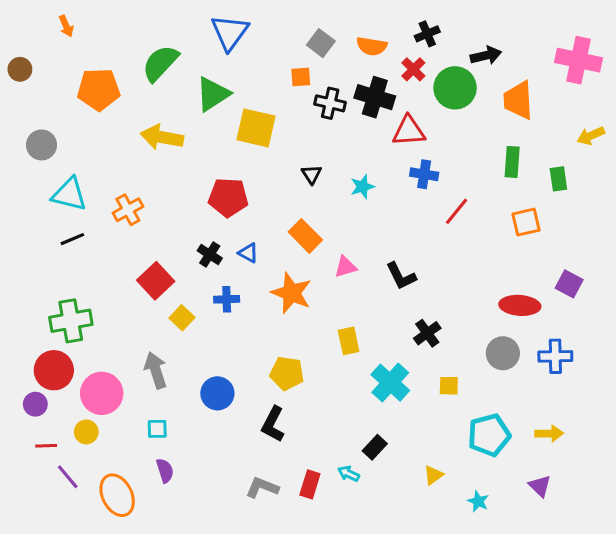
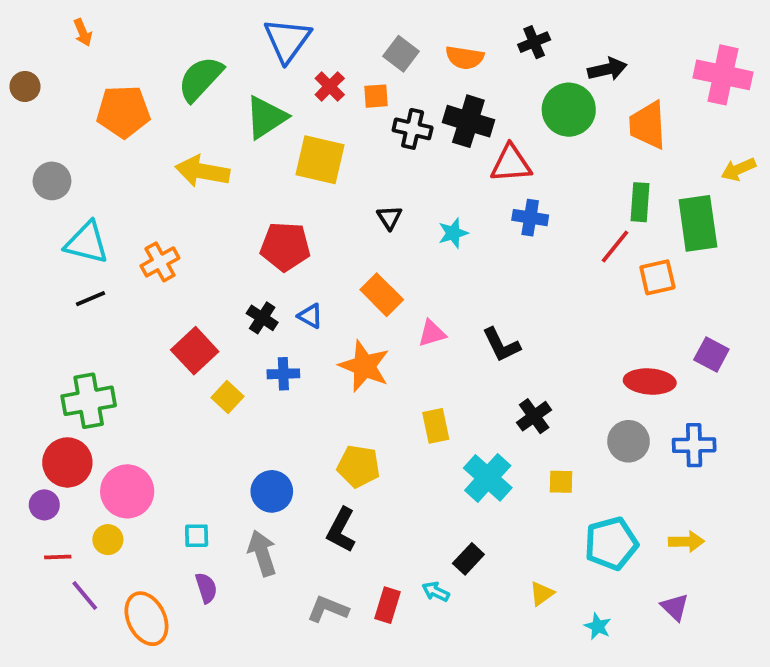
red cross: (413, 69) -> (330, 86), moved
green rectangle: (558, 179) -> (698, 223), size x1.8
red line: (457, 211) -> (615, 247), moved
gray arrow: (156, 370) -> (262, 553), moved

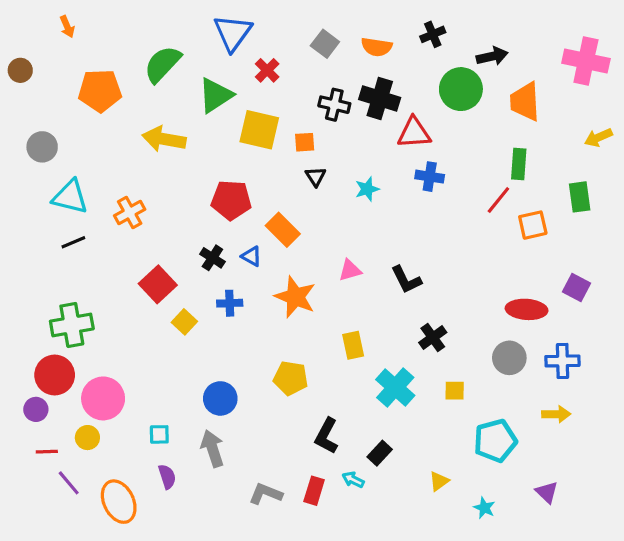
orange square: (376, 96) -> (305, 142), moved
green rectangle: (698, 223) -> (580, 197), moved, size x0.7
orange rectangle: (382, 295) -> (283, 230), moved
black L-shape: (341, 530) -> (327, 436), moved
yellow arrow: (686, 542) -> (556, 414), moved

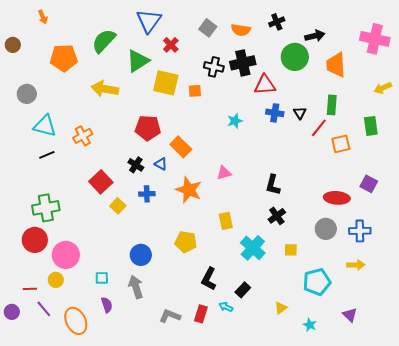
black cross: (380, 98) -> (243, 63), turned -30
black triangle: (316, 177) -> (300, 113), moved
black L-shape: (406, 280) -> (273, 185), moved, turned 40
purple circle: (36, 409) -> (12, 312), moved

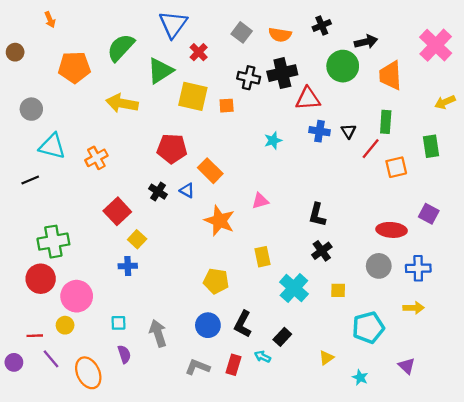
pink cross: (375, 39) -> (436, 45), turned 32
black line: (47, 155) -> (30, 180), moved
blue cross: (147, 194) -> (128, 266), moved
blue circle: (141, 255) -> (208, 325), moved

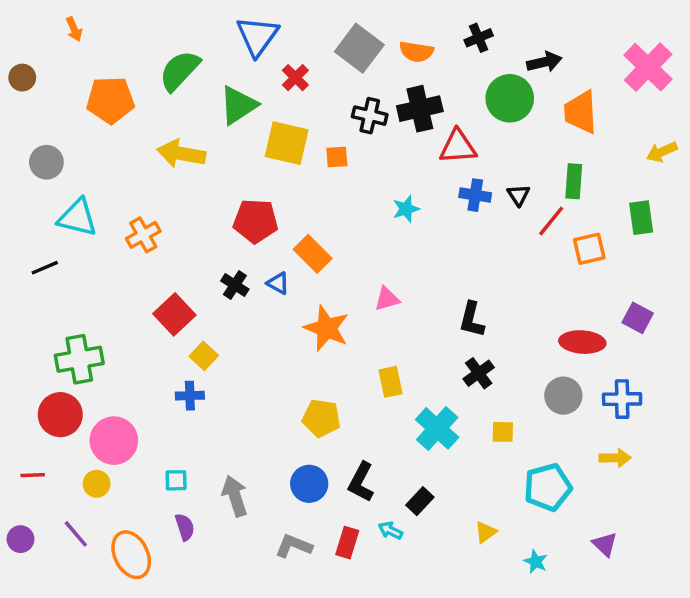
gray square: (242, 32) -> (359, 48), size x1.5
red line: (35, 336) -> (33, 475), moved

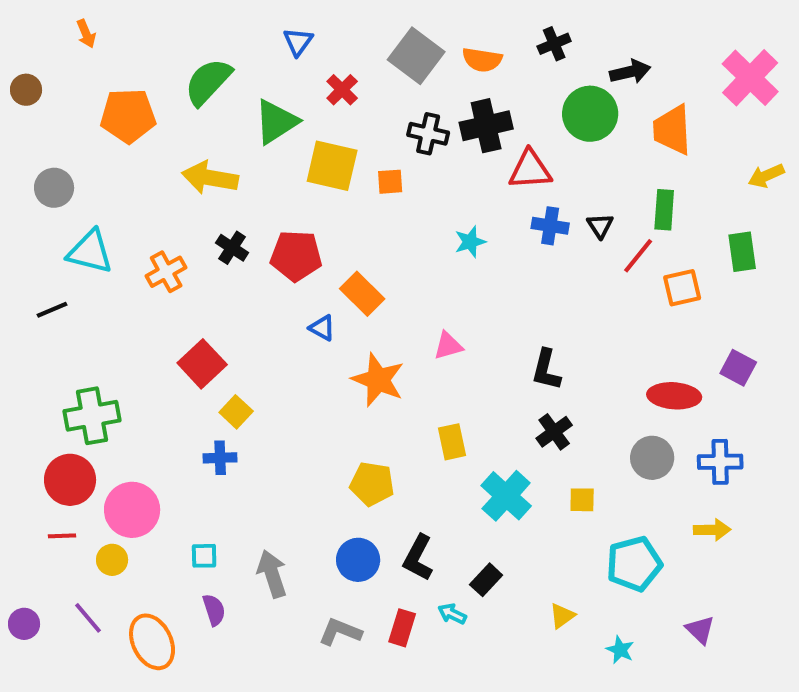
blue triangle: (257, 36) -> (298, 42), size x0.6
black cross: (235, 285) -> (232, 248), moved
red line: (33, 475) -> (62, 536), moved

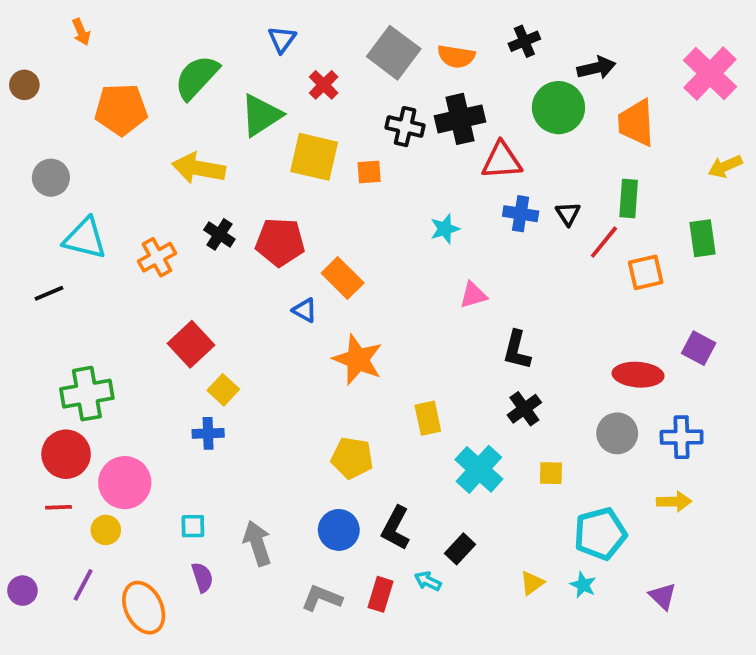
pink triangle: (448, 346) -> (473, 295), moved
purple line: (88, 618) -> (83, 585), turned 68
cyan star: (620, 650) -> (583, 585), moved

